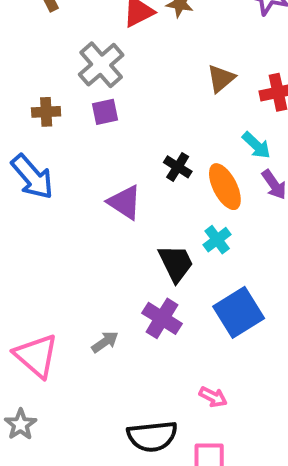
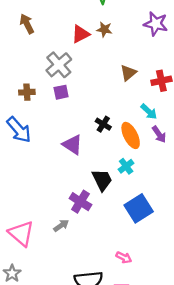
purple cross: (162, 318) -> (80, 202), moved

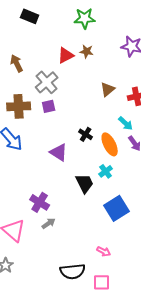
brown arrow: (27, 24) -> (17, 63), moved
brown cross: (27, 92) -> (19, 106), size x1.6
purple cross: (80, 202) -> (40, 202), moved

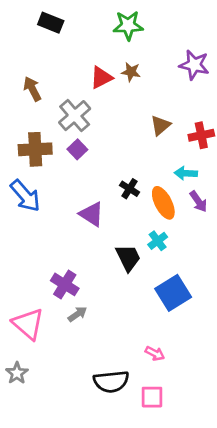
purple square: (49, 106) -> (77, 149), turned -32
cyan arrow: (126, 123) -> (186, 173), turned 140

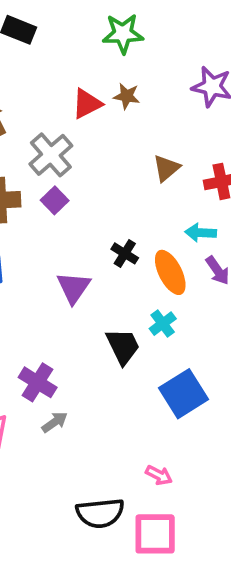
purple triangle: (91, 214) -> (74, 288), turned 32
pink square: (152, 397) -> (155, 534), size x1.4

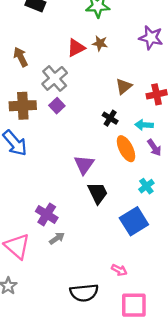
black cross: (125, 253) -> (110, 118), moved
purple triangle: (74, 288) -> (84, 165), moved
cyan cross: (163, 324) -> (146, 186), moved
pink square: (155, 534) -> (134, 305), moved

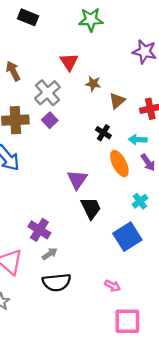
brown star: (100, 43) -> (93, 84), moved
red triangle: (76, 48) -> (69, 62), turned -36
black semicircle: (84, 293) -> (57, 282), moved

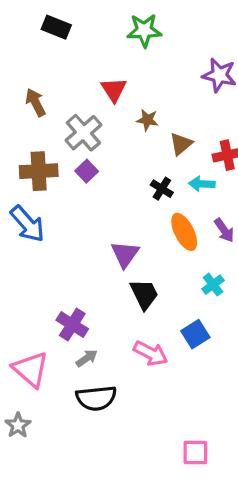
cyan arrow: (138, 140) -> (202, 184), moved
blue square: (127, 237) -> (195, 334), size x0.7
pink arrow: (113, 286) -> (151, 353), moved, size x1.5
pink square: (127, 321) -> (195, 452), size x0.7

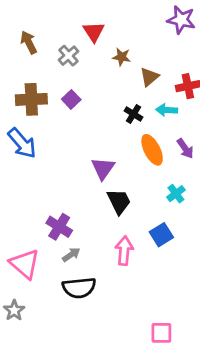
gray cross: (83, 133) -> (68, 56), moved, size x0.7
pink arrow: (151, 353) -> (124, 251), turned -112

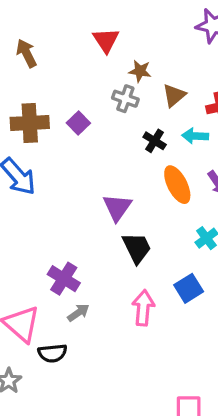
gray cross: (68, 56) -> (125, 99), moved, turned -30
black semicircle: (79, 288) -> (52, 353), moved, size x0.7

